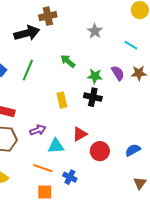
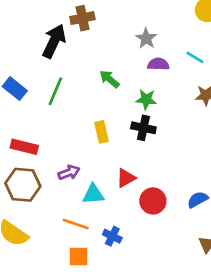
black arrow: (27, 33) -> (54, 41), turned -50
purple semicircle: (118, 73) -> (158, 64), moved, turned -56

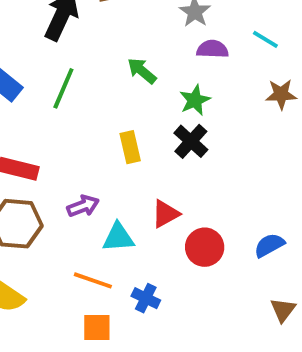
green star: (146, 99) -> (195, 100), turned -30
black cross: (143, 128) -> (191, 141), turned 30

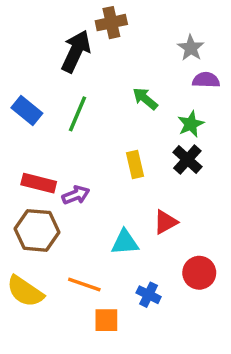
purple arrow: (83, 206) -> (76, 195), moved
red circle: (205, 247) -> (199, 273), moved
orange line: (93, 280) -> (84, 285), moved

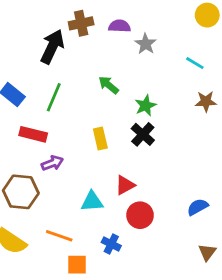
purple semicircle: (206, 80) -> (119, 26), moved
red rectangle: (39, 183) -> (33, 134), moved
red circle: (199, 273) -> (140, 215), moved

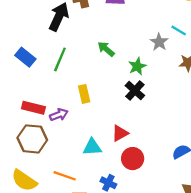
gray star: (146, 44) -> (159, 42), moved
red rectangle: (33, 134) -> (33, 108), moved
yellow rectangle: (100, 138) -> (84, 94), moved

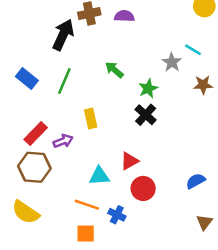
red rectangle: (33, 108) -> (36, 133), turned -60
orange line: (65, 176) -> (87, 205), moved

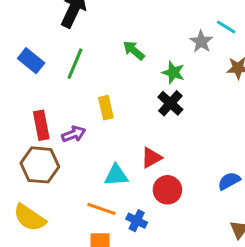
green star: (148, 89) -> (173, 72), turned -30
red rectangle: (36, 133) -> (41, 125), turned -55

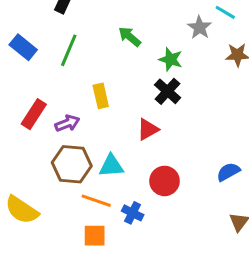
red rectangle: (41, 125) -> (34, 114), turned 44
red triangle: (151, 158) -> (148, 129), moved
brown hexagon: (40, 165) -> (72, 164), moved

